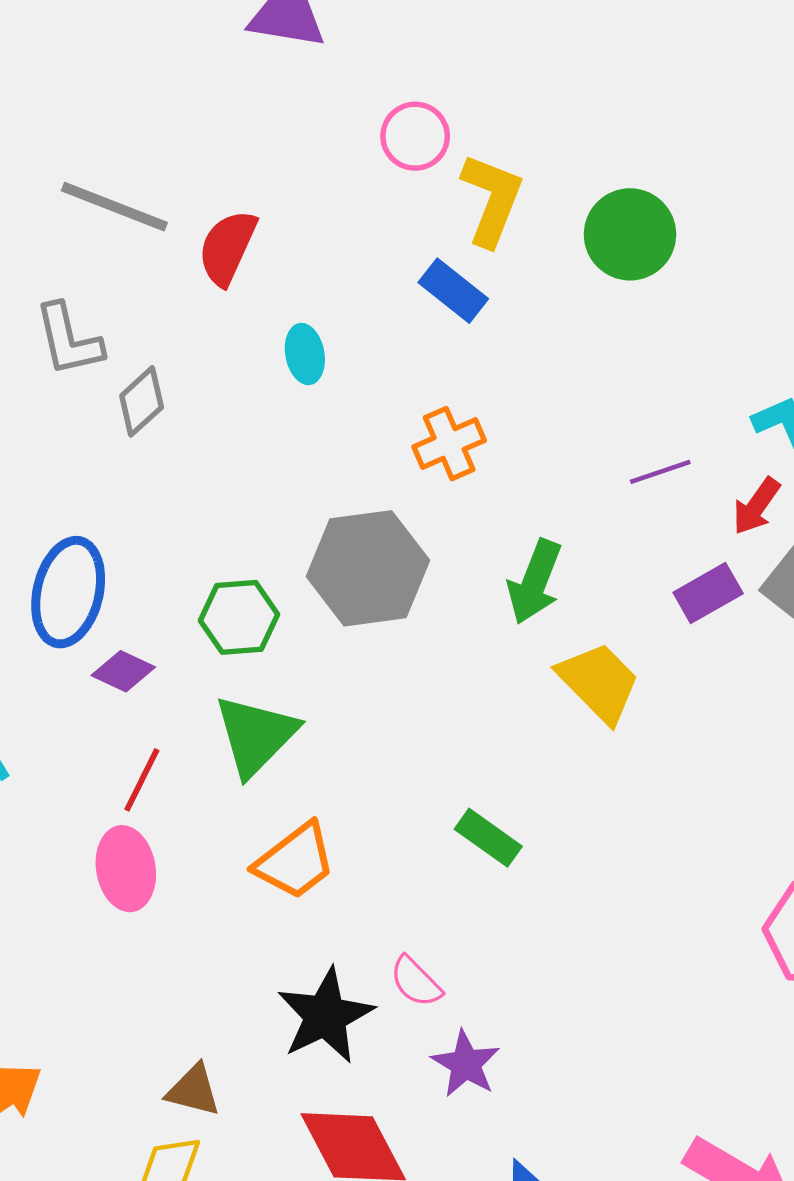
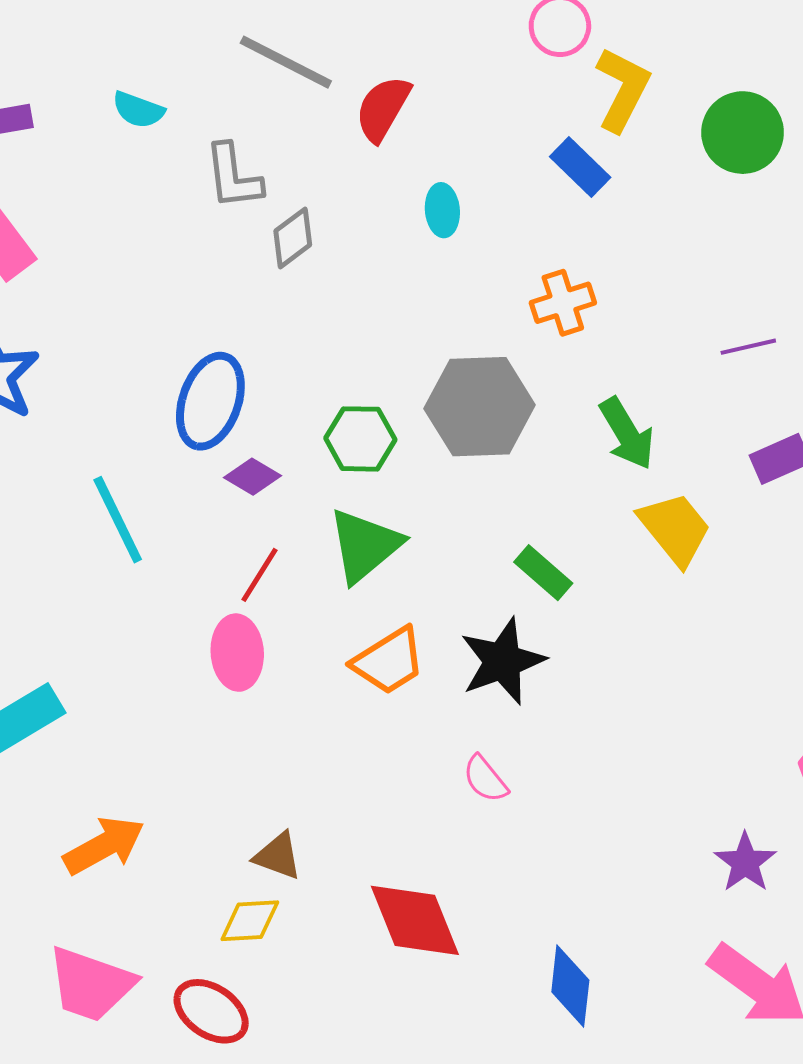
green arrow: (535, 582) -> (627, 433), turned -58
green rectangle: (488, 838) -> (543, 573), moved
black star: (325, 1016) -> (502, 661), moved
purple star: (466, 1064) -> (745, 862), moved

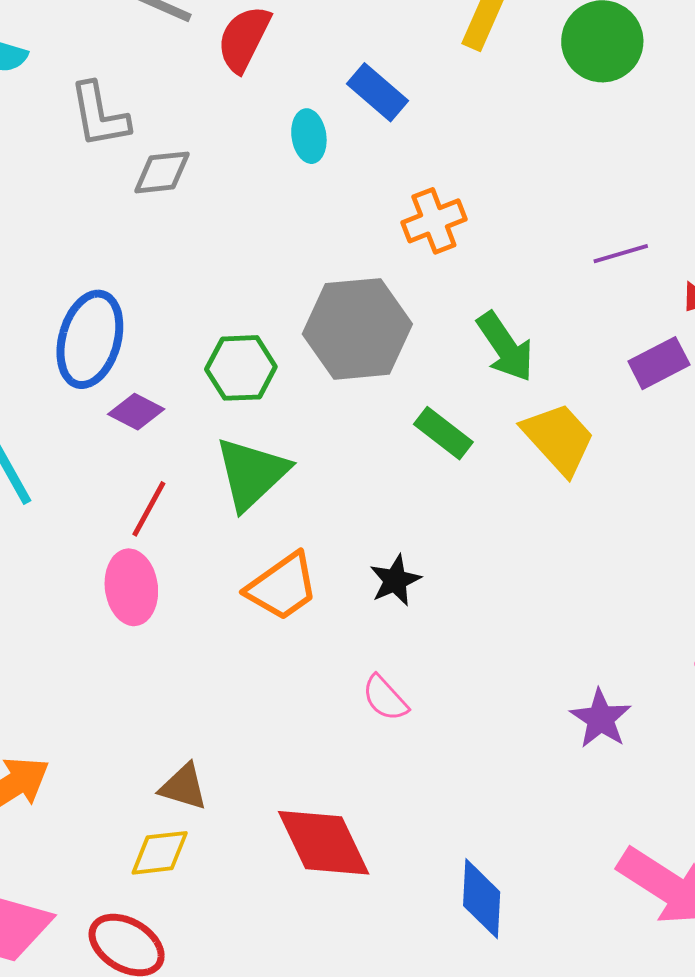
blue rectangle: (580, 167) -> (378, 92), moved
gray diamond: (293, 238) -> (162, 172), turned 34
green rectangle: (543, 573) -> (443, 433), moved
black star: (502, 661) -> (395, 580), size x0.6
purple star: (745, 862) -> (601, 719), moved

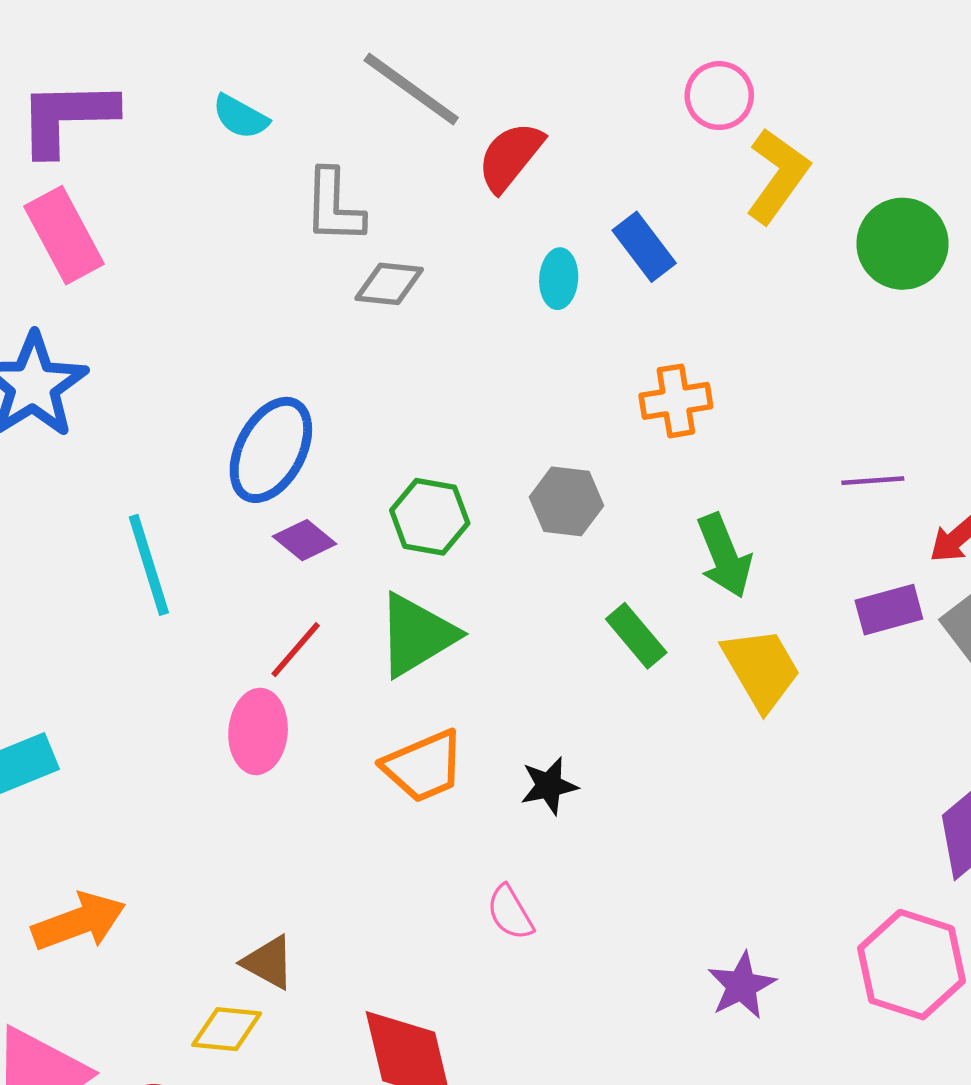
gray hexagon: (357, 329) -> (566, 501), size x0.6

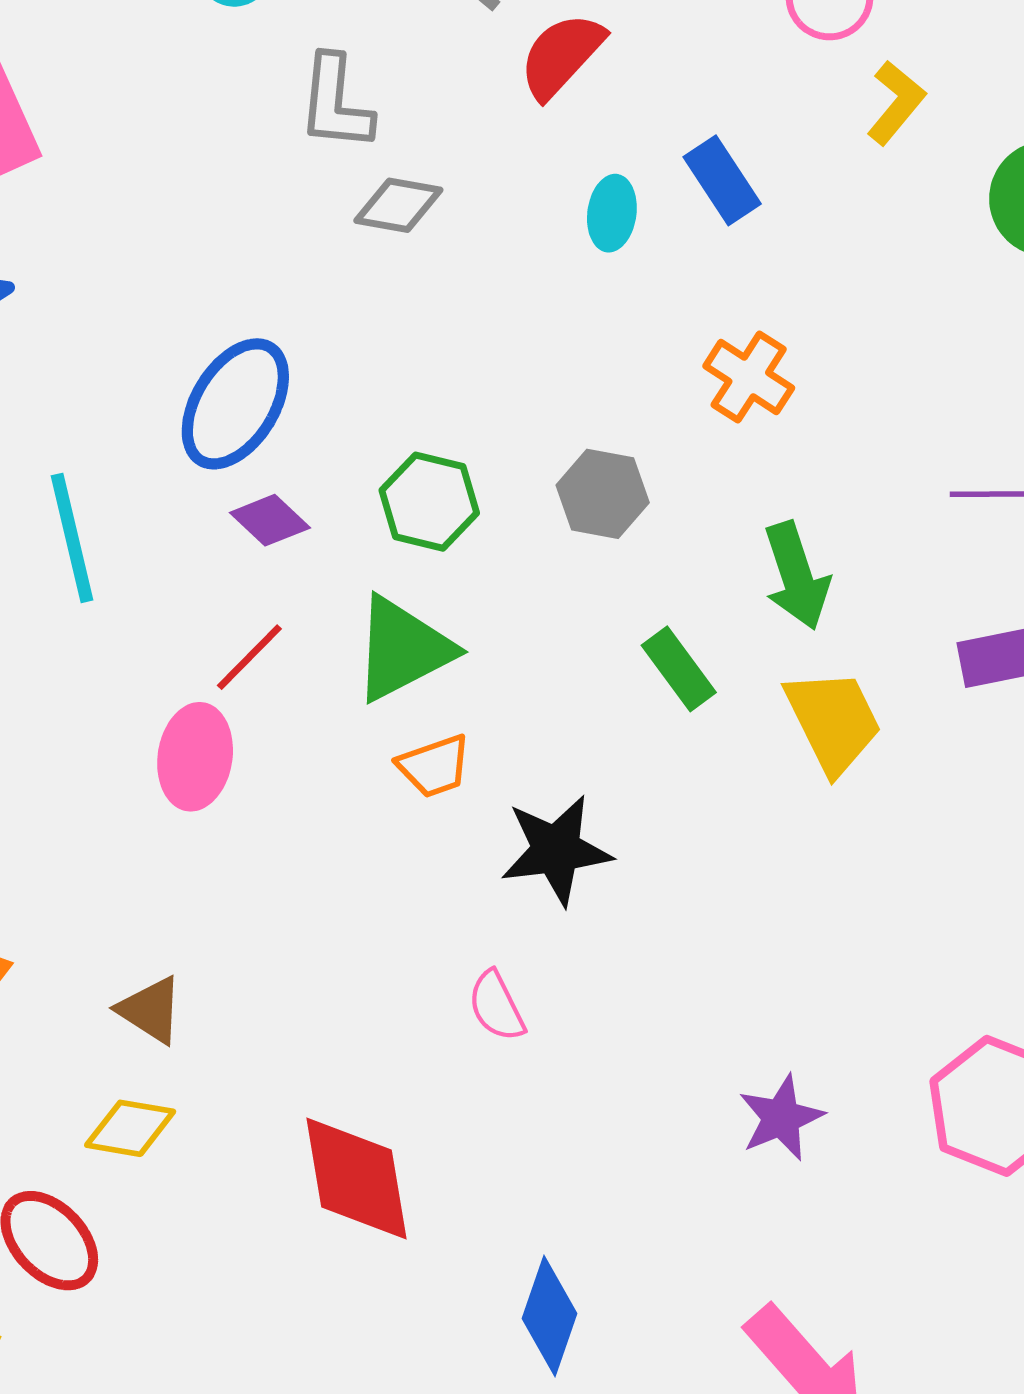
yellow L-shape: (778, 176) -> (896, 103), size x0.7
orange cross: (676, 401) -> (749, 377), turned 38
orange trapezoid: (424, 766) -> (434, 766), moved, size x0.7
black star: (549, 786) -> (556, 850), size x1.5
brown triangle: (268, 962) -> (150, 1010), moved

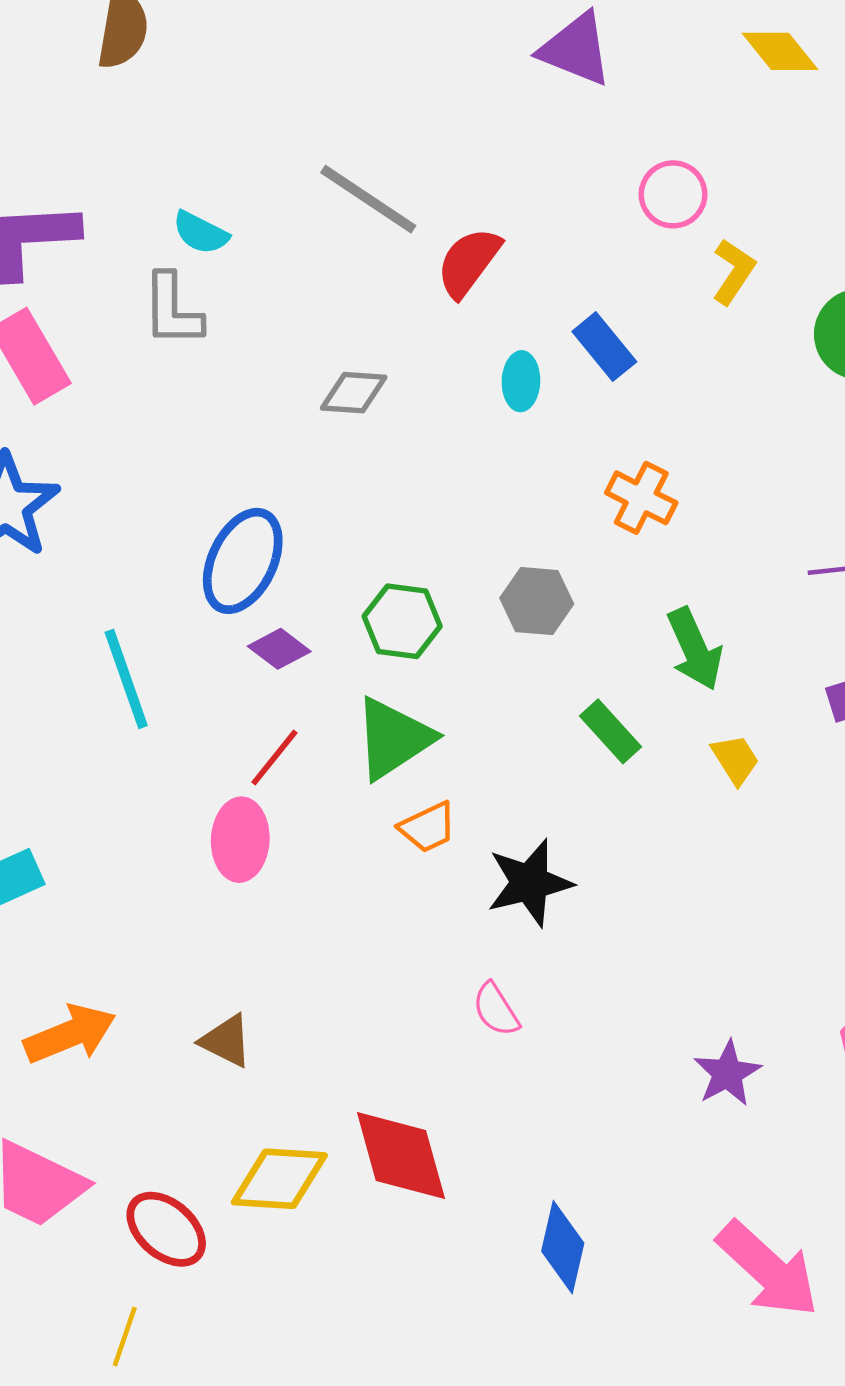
gray L-shape: (336, 103) -> (172, 310), moved
yellow trapezoid: (833, 721) -> (735, 759), size x0.6
yellow diamond: (130, 1128) -> (279, 1179), moved, size x1.4

